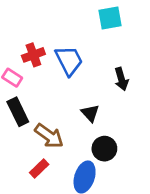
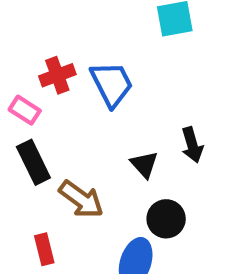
black arrow: (121, 79) -> (192, 145), moved
red rectangle: (39, 168) -> (44, 249), moved, turned -60

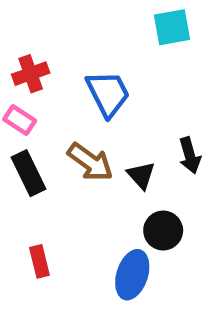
red cross: (57, 75) -> (31, 74), moved
brown arrow: (81, 199) -> (90, 162), moved

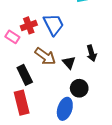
red cross: (31, 74) -> (29, 25), moved
black rectangle: (28, 173) -> (25, 75), moved
red rectangle: (39, 261) -> (22, 103), size x1.6

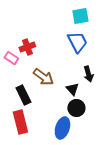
blue trapezoid: (53, 24) -> (77, 42), moved
black triangle: (69, 63) -> (72, 89), moved

